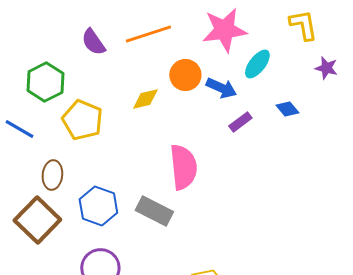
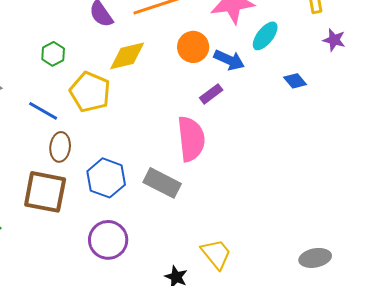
green hexagon: (45, 82) -> (53, 54), size x0.6
yellow diamond: (145, 99) -> (127, 56), moved, size x1.4
purple rectangle: (240, 122) -> (211, 94), moved
blue line: (19, 129) -> (43, 111), moved
brown square: (37, 220) -> (45, 192), turned -33

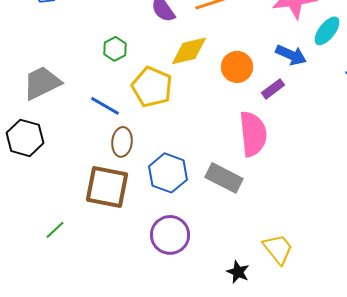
orange circle: (193, 47) -> (237, 67), moved

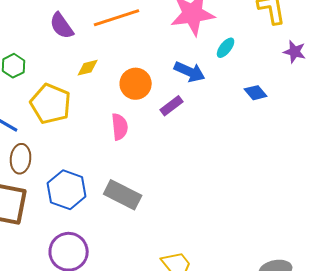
cyan ellipse: (327, 31) -> (226, 48), size x0.7
yellow diamond: (189, 51) -> (88, 68), size x0.6
pink semicircle: (253, 134) -> (120, 127), moved, size x0.6

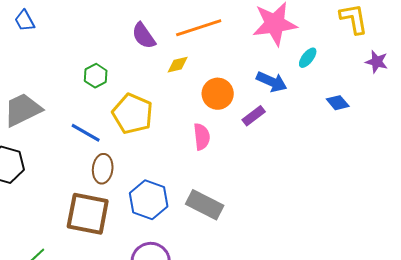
yellow diamond: (88, 68) -> (178, 65), moved

